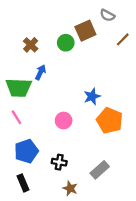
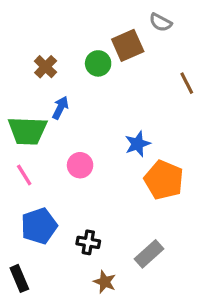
brown line: (123, 39) -> (187, 83), moved, turned -72
pink circle: (64, 121) -> (80, 165), moved
black rectangle: (23, 183) -> (19, 278), moved

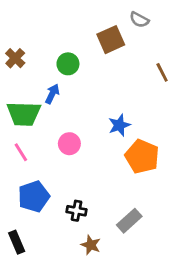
green circle: (98, 63) -> (68, 64), moved
brown cross: (46, 67) -> (15, 58), moved

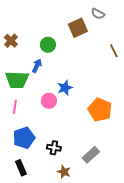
blue star: (119, 125) -> (65, 88), moved
pink line: (21, 152) -> (15, 107), turned 40
black rectangle: (17, 242) -> (21, 168), moved

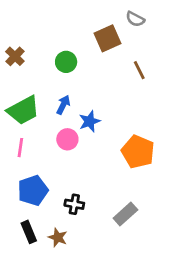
brown line: (114, 51) -> (139, 70), moved
blue arrow: (37, 66) -> (63, 105), moved
green trapezoid: (17, 80) -> (23, 110), turned -30
brown star: (64, 172) -> (58, 237), moved

